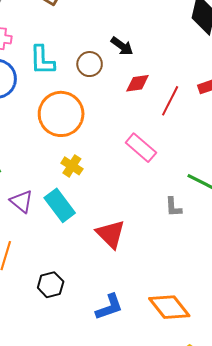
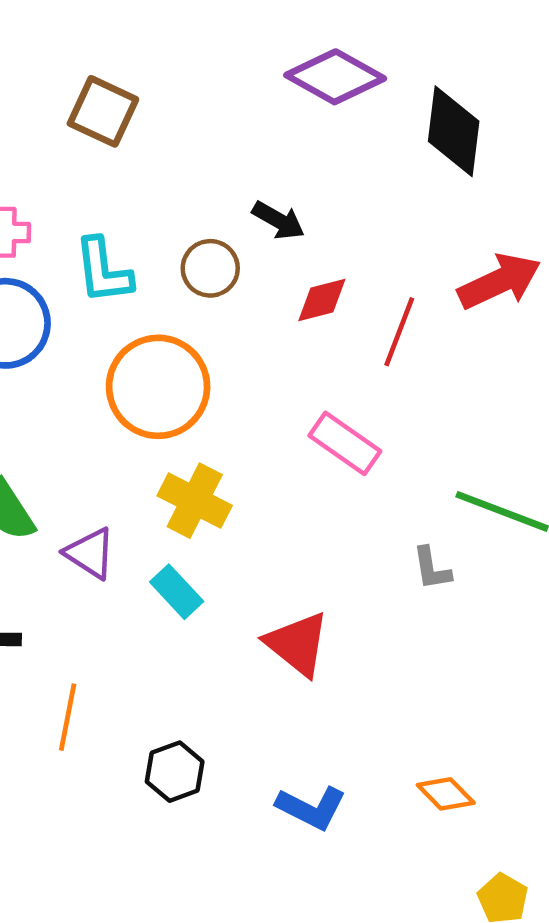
yellow cross: (72, 166) -> (195, 501), size x1.4
purple triangle: (21, 201) -> (90, 553), moved
cyan rectangle: (60, 205) -> (177, 592), size x0.7
blue L-shape: (109, 307) -> (311, 808), turned 52
orange diamond: (169, 307) -> (446, 794), size x0.6

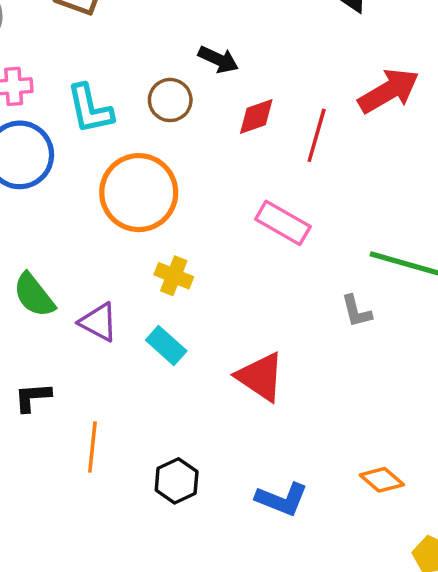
yellow cross: (195, 501) -> (174, 276), size x0.7

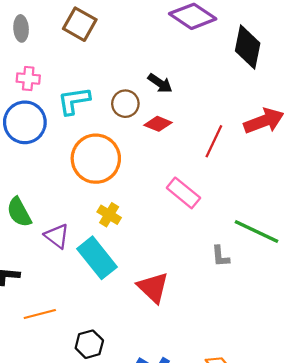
cyan L-shape: (90, 109) -> (74, 101), turned 84
red diamond: (256, 117) -> (158, 124), moved, turned 32
cyan rectangle: (166, 345) -> (97, 258), size x1.6
orange line: (92, 447) -> (40, 314), turned 60

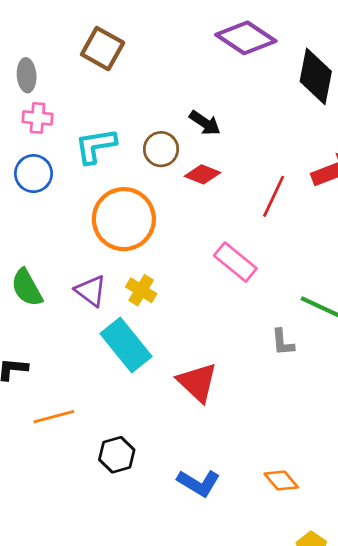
gray ellipse: (21, 28) -> (27, 75), moved
blue circle: (25, 122) -> (34, 174), size x0.7
purple triangle: (57, 236) -> (91, 291), moved

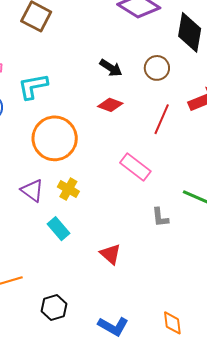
brown circle: (161, 149) -> (157, 68), moved
gray L-shape: (283, 342) -> (160, 217), moved
cyan rectangle: (126, 345) -> (59, 229), size x0.6
red triangle: (197, 382) -> (110, 254), size x0.7
orange diamond: (281, 481) -> (172, 323), turned 35

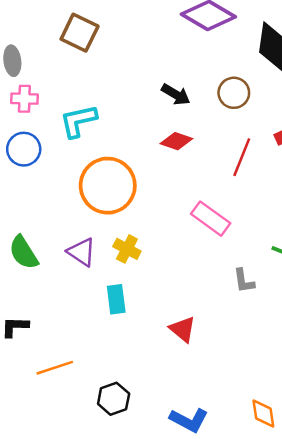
cyan rectangle: (59, 229) -> (116, 299), turned 35

